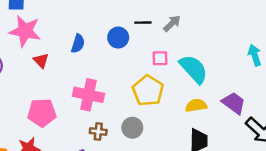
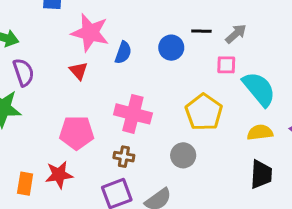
pink star: (25, 31) -> (90, 33), moved
pink square: (160, 58) -> (226, 65), moved
brown cross: (98, 132) -> (124, 157), moved

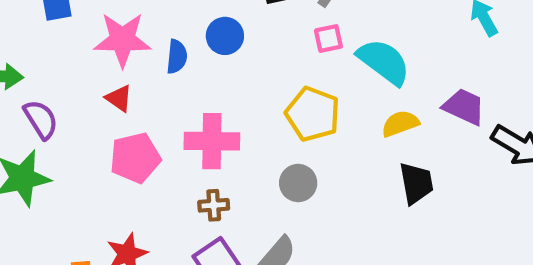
blue circle: (171, 48) -> (225, 36), moved
pink pentagon: (77, 133) -> (135, 158), moved

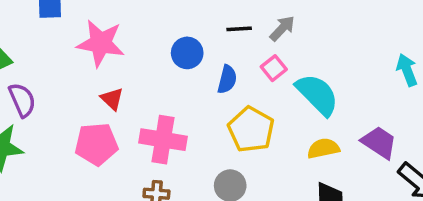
pink square: (328, 38) -> (274, 68), turned -35
blue semicircle: (177, 57) -> (227, 79), moved
red triangle: (119, 98) -> (112, 99), moved

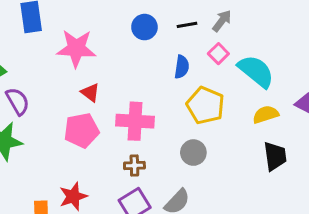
blue circle: (187, 53) -> (144, 27), moved

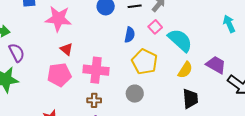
yellow semicircle: (266, 114) -> (185, 70), turned 138

